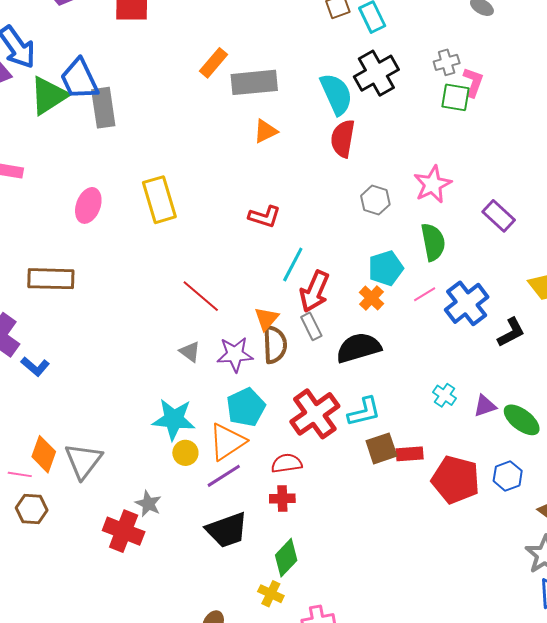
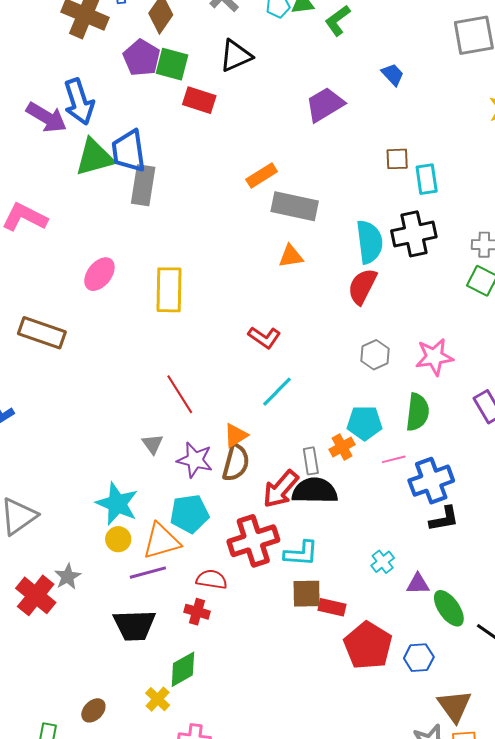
red arrow: (315, 291) -> (281, 489), moved
gray rectangle: (311, 326) -> (311, 461), moved
black L-shape: (511, 332) -> (444, 519), moved

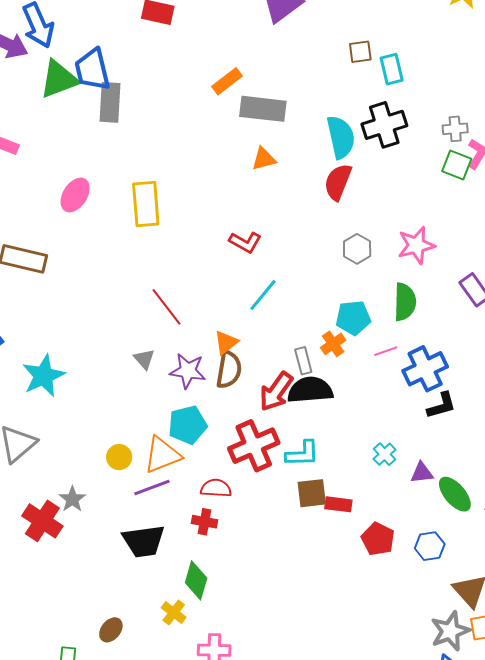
cyan star: (117, 504) -> (43, 376), moved, turned 30
red pentagon: (368, 646) -> (378, 539), size x0.7
green diamond: (183, 669) -> (196, 580), turned -39

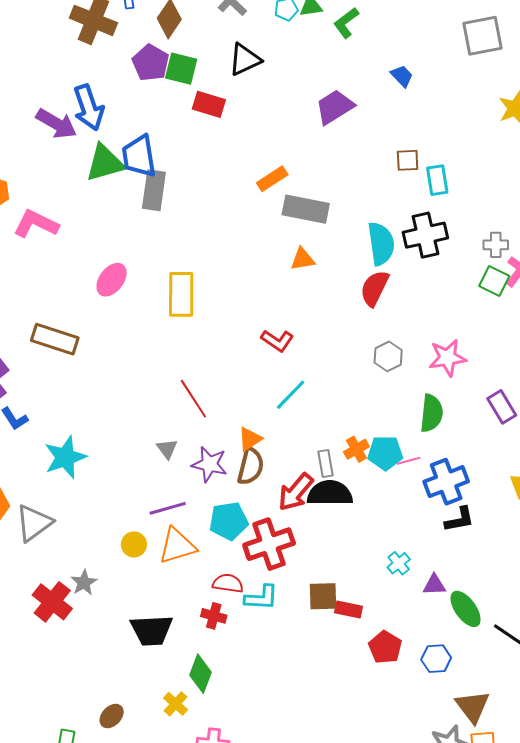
cyan pentagon: (353, 318) -> (385, 453), moved
cyan pentagon: (188, 425) -> (229, 521), moved
cyan L-shape: (302, 454) -> (261, 598), moved
purple line: (152, 487) -> (168, 508), moved

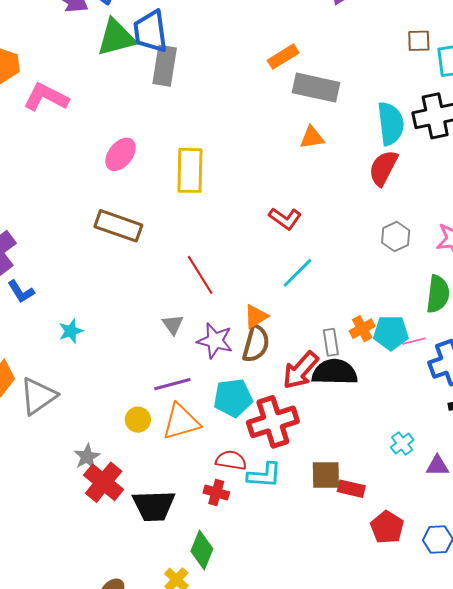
brown rectangle: (55, 339) -> (118, 226), moved
cyan star: (65, 457) -> (71, 331), size x0.6
red cross: (52, 602) -> (104, 482), moved

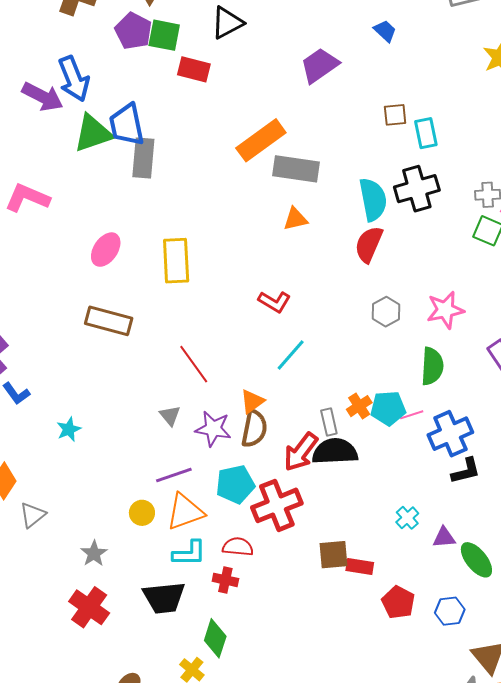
orange rectangle: (283, 57) -> (261, 140), size x1.6
gray triangle: (38, 396) -> (33, 515), moved, size x0.7
cyan L-shape: (264, 475) -> (189, 553), moved
red cross: (104, 482) -> (89, 607), moved

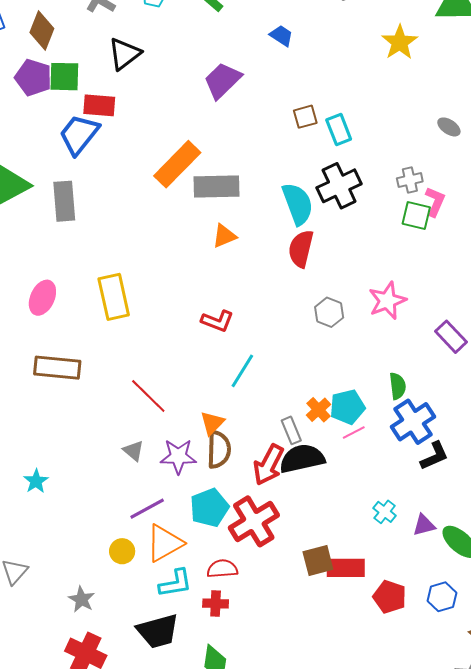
blue trapezoid: (127, 125) -> (79, 134), moved, turned 60
green semicircle: (432, 366) -> (398, 386), moved, size x0.7
pink line: (412, 415) -> (354, 432), moved
red rectangle: (360, 567) -> (346, 568), size x1.4

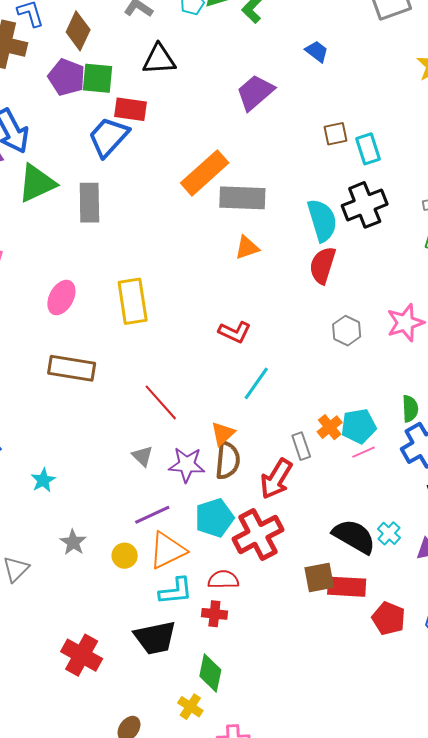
black triangle: (124, 54) -> (159, 59), turned 30
black semicircle: (302, 459) -> (354, 536), moved, turned 39
gray star: (82, 599) -> (73, 542), moved

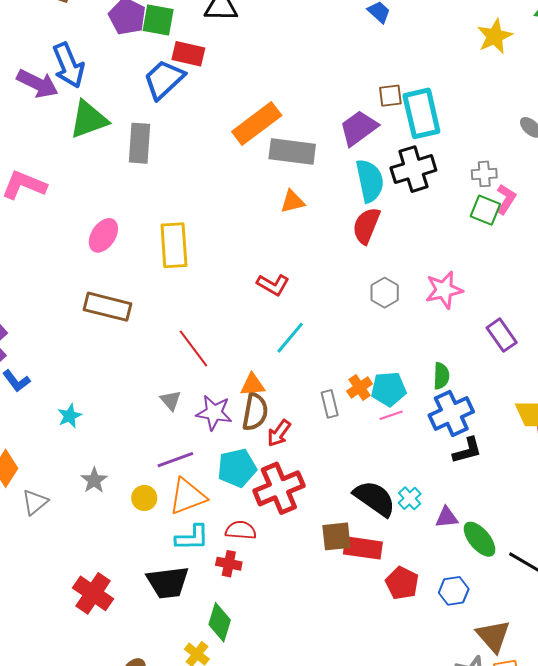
purple trapezoid: (255, 92) -> (359, 128), moved
cyan rectangle: (368, 149) -> (421, 113), size x1.6
orange triangle: (223, 434) -> (253, 385), turned 32
red arrow: (276, 479) -> (279, 433), moved, size x0.7

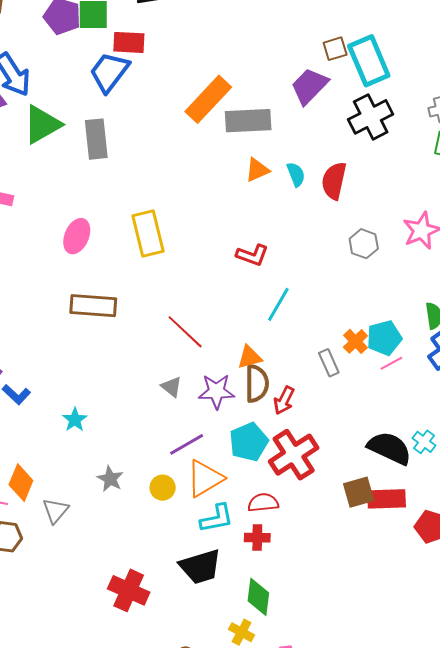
cyan semicircle: (370, 181) -> (296, 174), moved, size x0.6

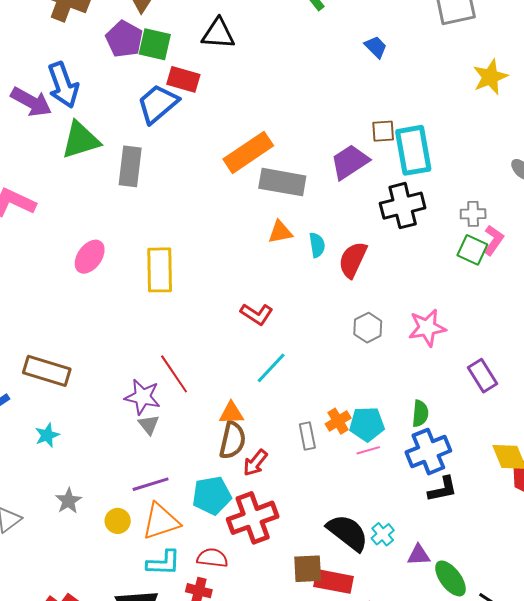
brown rectangle: (93, 306) -> (47, 371), moved
purple star: (216, 391) -> (143, 397), moved

